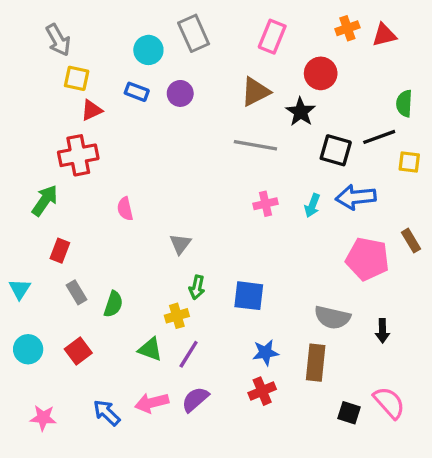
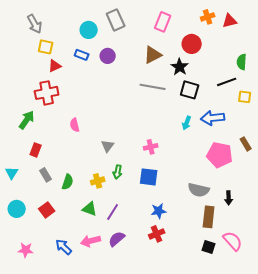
black square: (336, 150) -> (190, 90), moved
pink cross: (265, 204) -> (151, 147), moved
yellow cross: (177, 316) -> (98, 181), moved
brown rectangle: (316, 363) -> (209, 217), moved

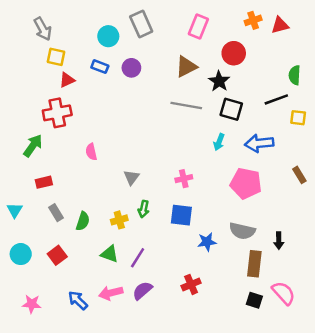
cyan arrow: (187, 123) -> (219, 142), moved
red rectangle: (36, 150) -> (44, 182), turned 56
pink pentagon: (220, 155) -> (246, 183), moved
blue star: (159, 211) -> (207, 242), moved

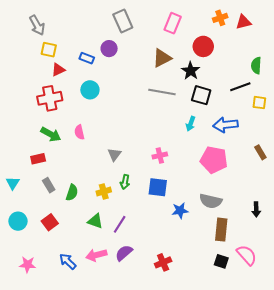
cyan circle: (108, 36) -> (90, 90), moved
purple circle: (131, 68) -> (109, 49), moved
green arrow: (33, 146) -> (51, 134), moved, turned 84
black arrow: (279, 241) -> (256, 209), moved
red cross: (191, 284) -> (163, 262), moved

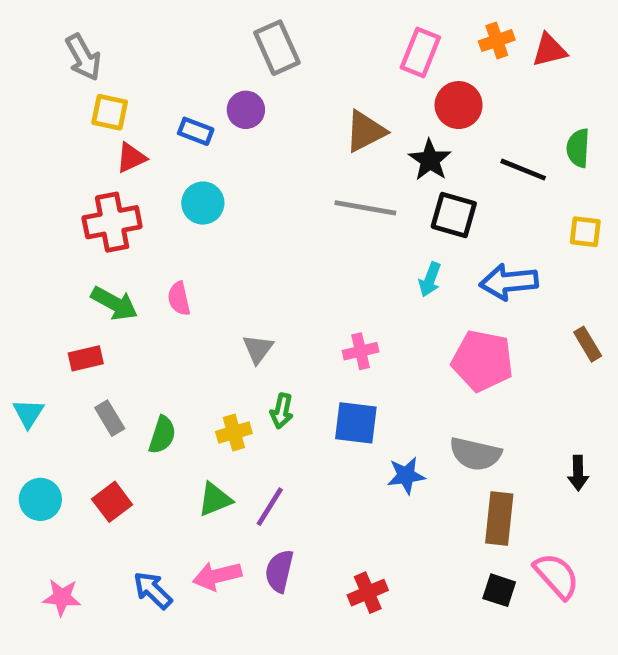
pink rectangle: (173, 23) -> (420, 52), moved
black line: (240, 87) -> (523, 170), moved, turned 42
green triangle: (95, 221) -> (215, 499), turned -42
purple semicircle: (124, 253) -> (279, 571), turned -36

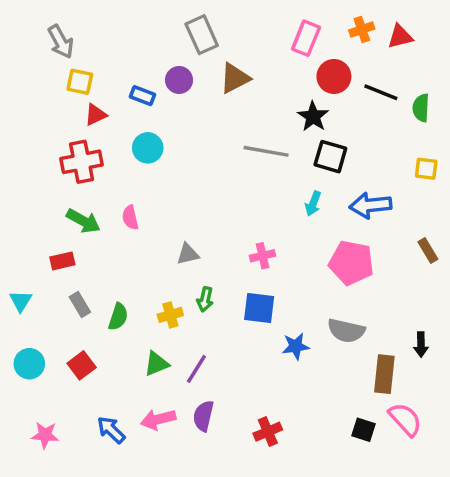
brown triangle: (365, 131) -> (235, 78), moved
black line: (523, 170) -> (381, 92), moved
gray triangle: (258, 349) -> (188, 254), turned 40
brown rectangle: (499, 519) -> (384, 374), moved

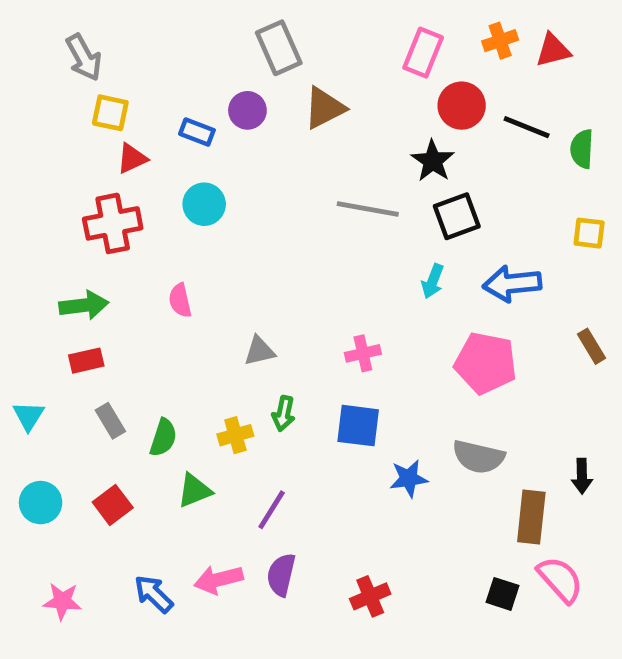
black square: (330, 157) -> (457, 216), turned -36
green arrow: (83, 221) -> (84, 305), moved, turned -36
green triangle: (156, 364) -> (195, 491), moved

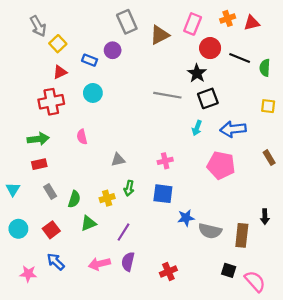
brown triangle: (324, 108) -> (160, 35), moved
yellow square: (110, 113) -> (58, 44), moved, turned 35
gray semicircle: (478, 457) -> (210, 231), moved
pink semicircle: (560, 580) -> (255, 281), moved
blue arrow: (154, 594) -> (56, 262), moved

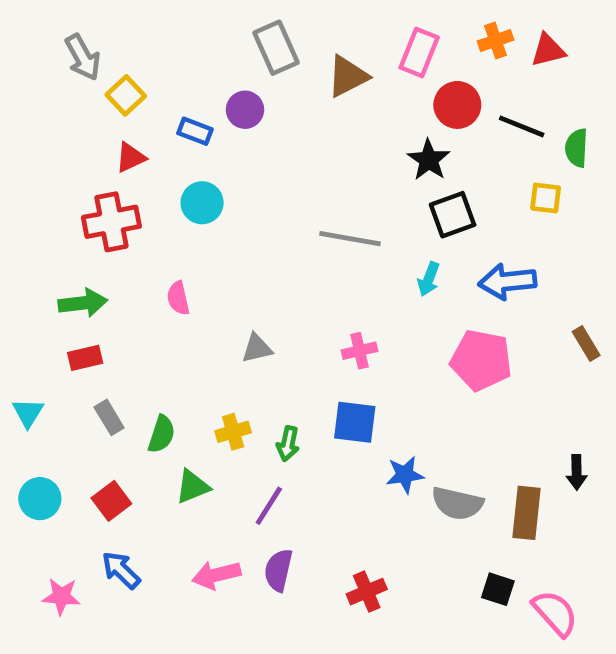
gray line: (167, 95) -> (350, 239), moved
yellow square: (268, 106) -> (546, 198), moved
green arrow: (129, 188) -> (288, 444), moved

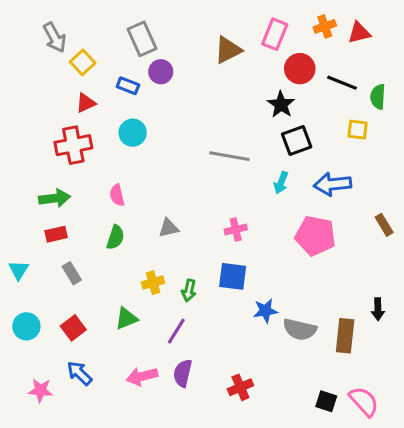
gray rectangle: (276, 48) -> (142, 39), moved
green semicircle: (162, 434) -> (115, 237), moved
black square: (498, 589) -> (326, 401), moved

